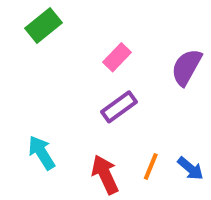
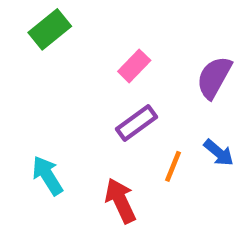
orange line: (151, 167) -> (173, 166), moved
blue arrow: (190, 169) -> (219, 153), moved

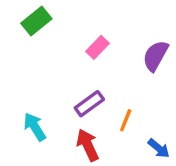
purple rectangle: (136, 123) -> (89, 104), moved
blue arrow: (219, 153) -> (159, 148), moved

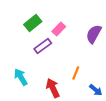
green rectangle: (36, 21) -> (33, 23), moved
purple rectangle: (89, 104) -> (43, 46), moved

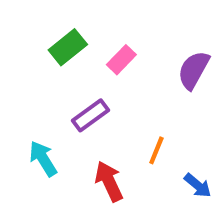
purple rectangle: (43, 46) -> (90, 115), moved

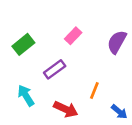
green rectangle: (68, 47) -> (23, 44), moved
red arrow: (109, 181) -> (66, 109), turned 140

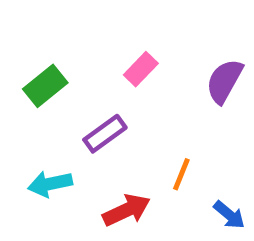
cyan arrow: (26, 96) -> (50, 184), turned -70
red arrow: (66, 109) -> (126, 210), turned -50

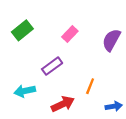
green rectangle: (45, 86) -> (22, 30), moved
blue arrow: (229, 215) -> (114, 106), turned -49

